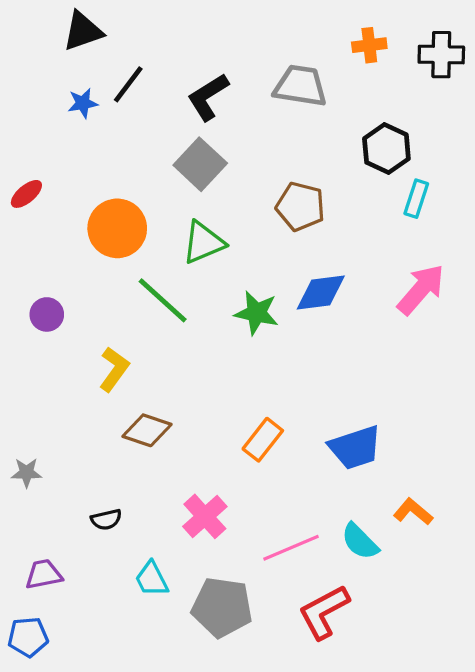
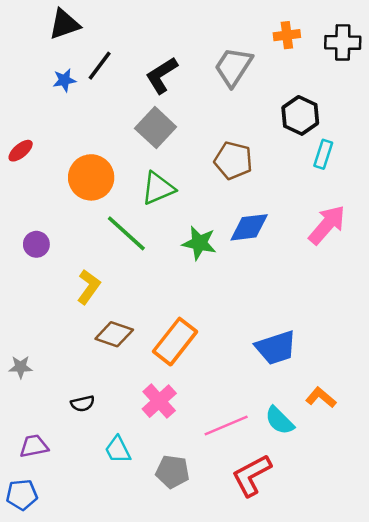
gray trapezoid: (300, 86) -> (233, 67), turned -66
orange rectangle: (263, 440) -> (175, 342), moved, size x1.4
gray pentagon: (222, 607) -> (173, 472), size x0.7

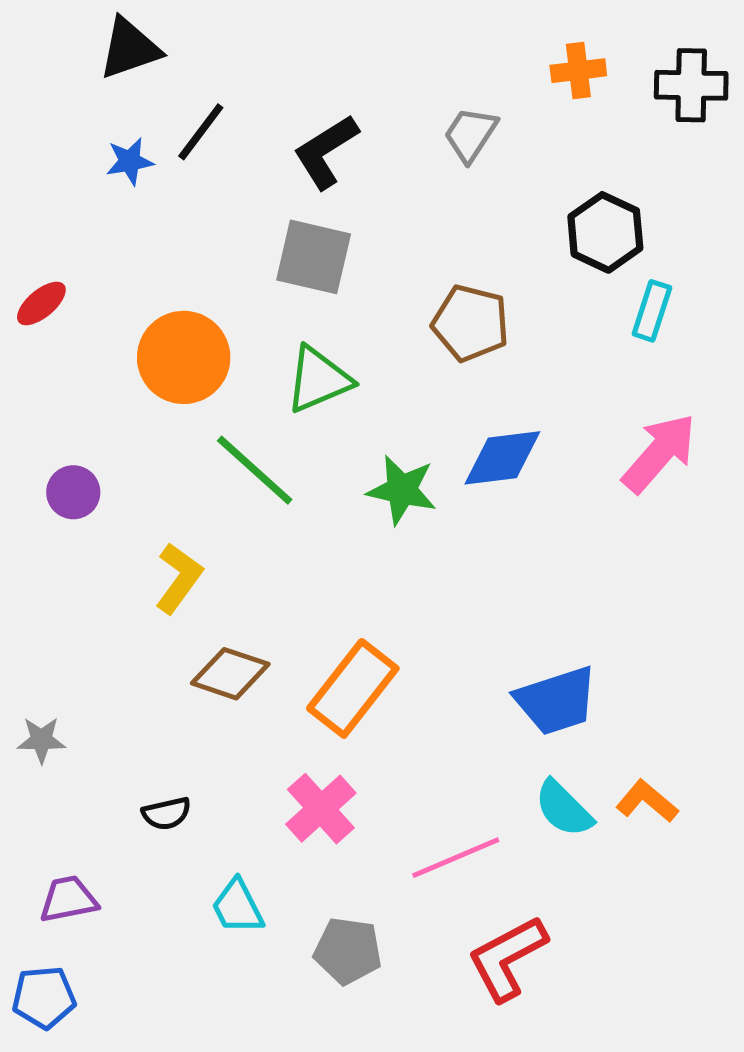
gray trapezoid: (233, 67) -> (470, 134), size x0.7
gray square: (156, 128) -> (314, 257), turned -30
cyan semicircle: (280, 421) -> (564, 809), moved

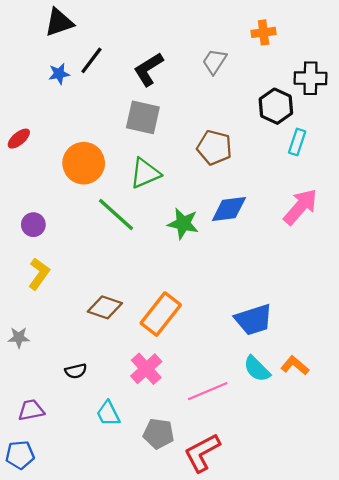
black cross: (691, 85) -> (311, 78), moved
yellow L-shape: (179, 578) -> (39, 274), moved
red L-shape: (507, 958) -> (202, 453), moved

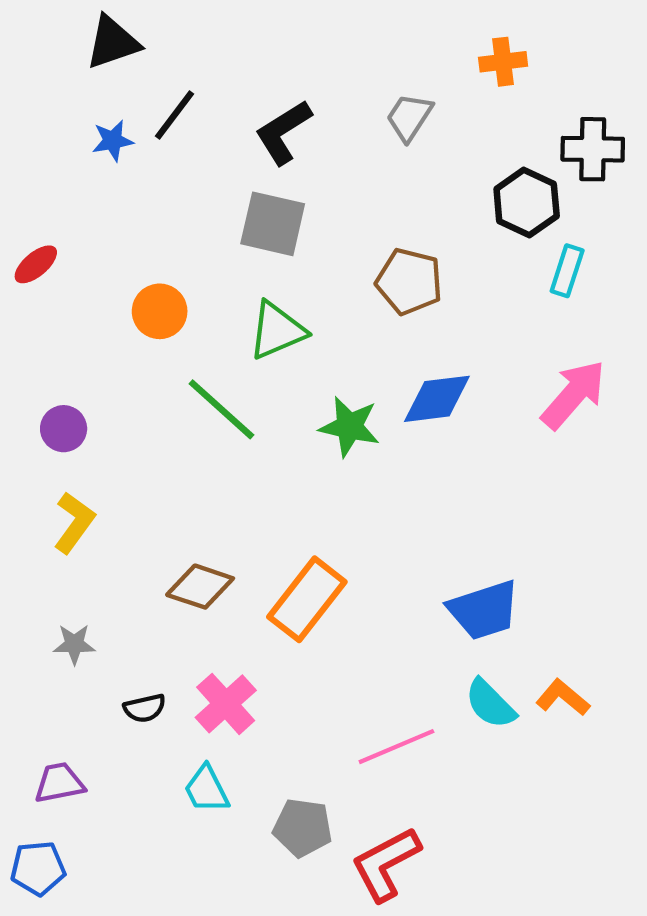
orange circle: (84, 163) -> (160, 311), size x0.7
gray star: (19, 338) -> (74, 644), moved
pink cross: (146, 369) -> (226, 704), moved

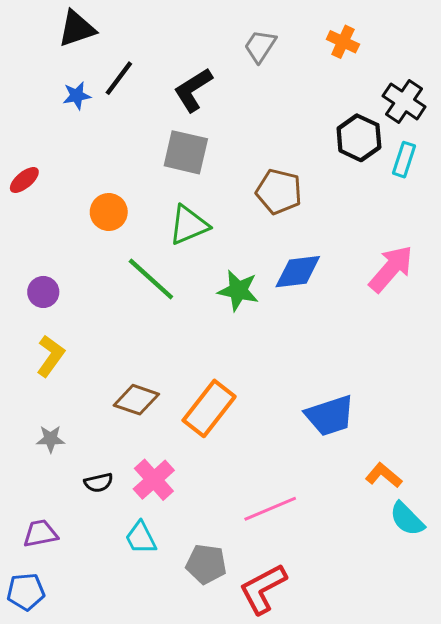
orange cross: (503, 62) -> (343, 42), turned 32
gray trapezoid: (409, 117) -> (260, 46), moved
black cross: (593, 149) -> (404, 101), turned 33
cyan rectangle: (567, 271) -> (404, 160), moved
cyan semicircle: (490, 704) -> (407, 519), moved

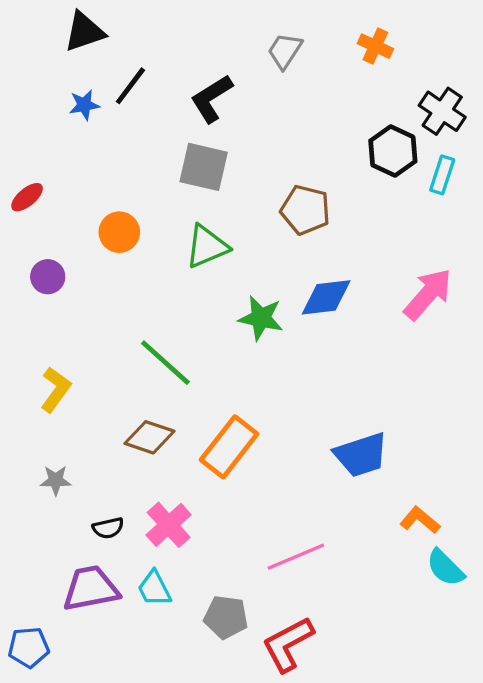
green line: (151, 279) -> (165, 363), moved
purple circle: (43, 292) -> (48, 277), moved
purple trapezoid: (40, 533) -> (91, 588), moved, size x1.5

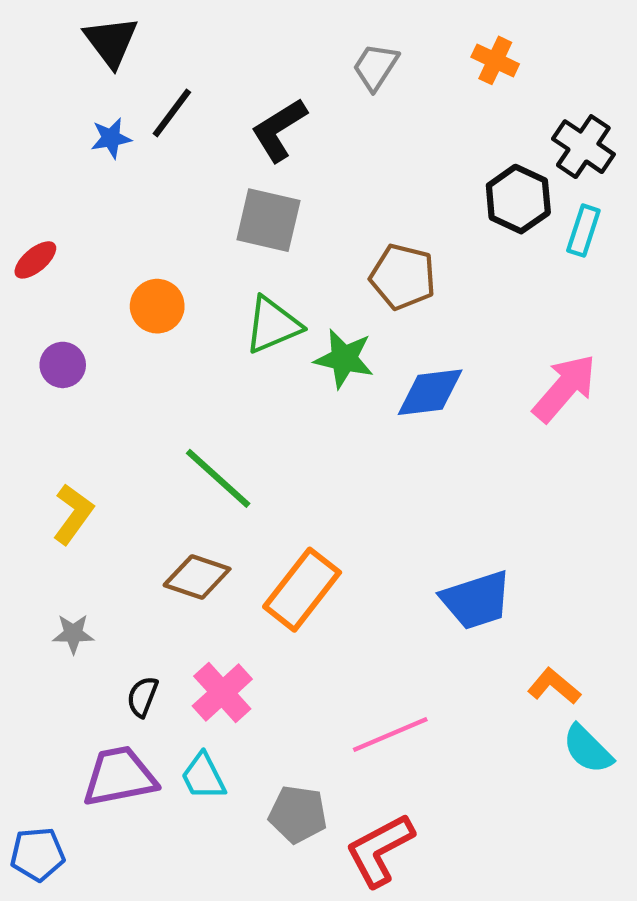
black triangle: (84, 32) -> (111, 42), turned -48
green star: (261, 318) -> (344, 359), moved
black semicircle: (108, 528) -> (142, 697), turned 124

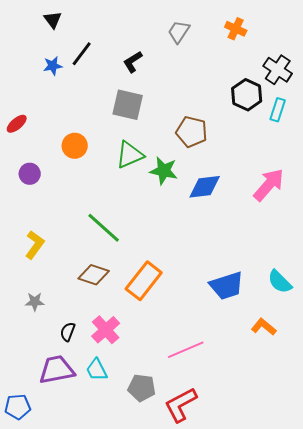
black triangle: (111, 42) -> (53, 20), size x0.7
black L-shape: (279, 130) -> (133, 62), size x0.7
cyan semicircle: (588, 749) -> (280, 282), moved

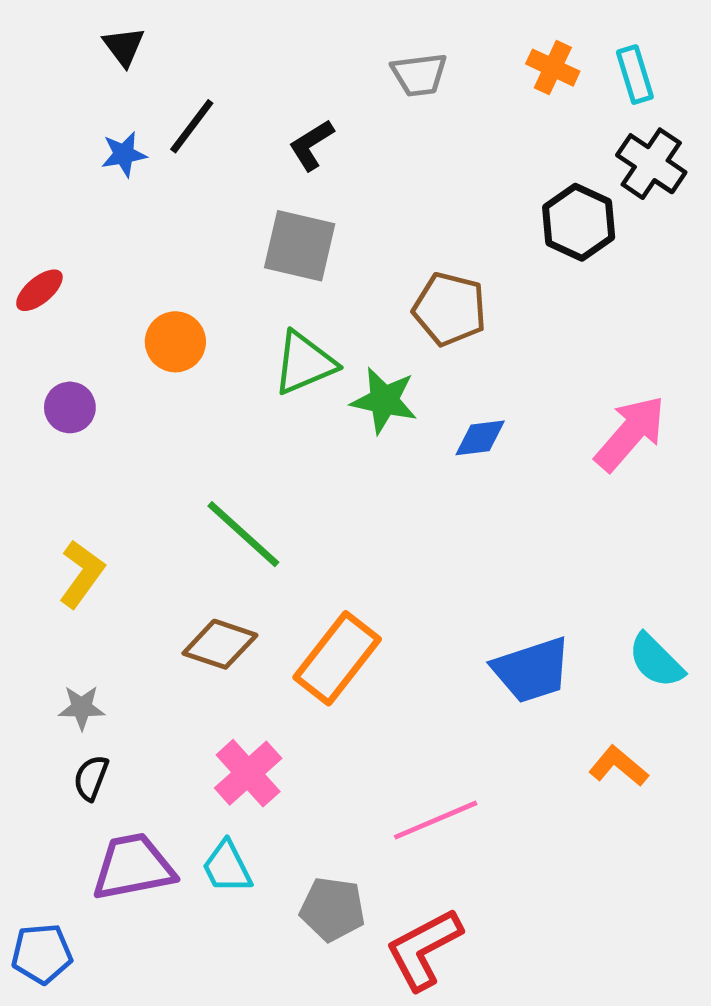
gray trapezoid: (179, 32) -> (419, 75), turned -130
cyan rectangle: (278, 110) -> (635, 75), moved, turned -35
blue diamond: (205, 187) -> (480, 438), size x0.7
black semicircle: (68, 332) -> (91, 778), moved

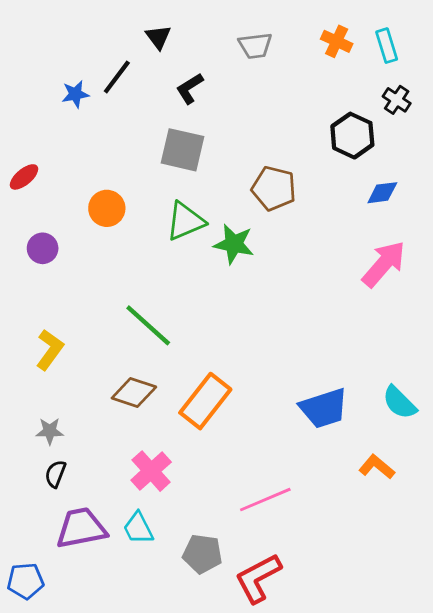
black triangle: (124, 46) -> (158, 37), moved
black cross: (651, 164) -> (397, 100), size x0.7
blue diamond: (480, 438) -> (382, 193), moved

